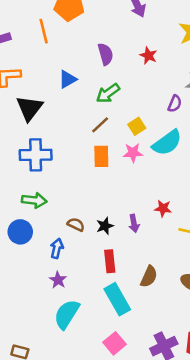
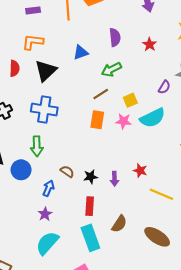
green arrow: (34, 200) -> (37, 146), turned 72

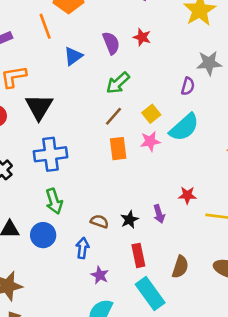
red star: (150, 44) -> (142, 37), moved
blue triangle: (81, 52) -> (73, 56), moved
purple star: (45, 214) -> (100, 275), moved

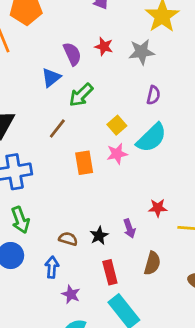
blue triangle: (73, 56) -> (51, 78), moved
gray star: (209, 63) -> (142, 52), moved
brown line: (113, 116) -> (57, 128), moved
brown semicircle: (180, 267) -> (152, 263), moved

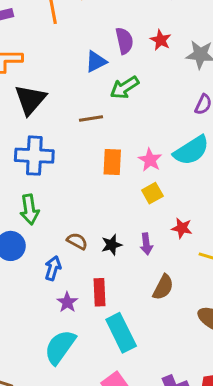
yellow square: (117, 125) -> (152, 193), moved
brown line: (57, 128) -> (91, 118), turned 30
pink star: (117, 154) -> (150, 160), turned 30
red rectangle: (110, 272) -> (100, 292), moved

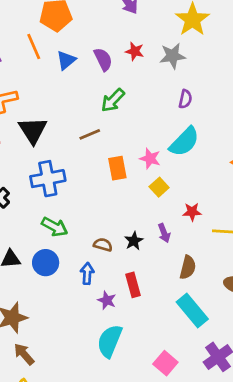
blue triangle: (96, 62) -> (66, 60), moved
green arrow: (29, 210) -> (55, 227), turned -40
cyan rectangle: (121, 333) -> (192, 311), moved

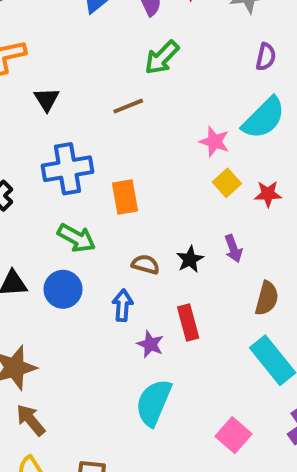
black triangle: (33, 130) -> (47, 99), size x0.6
orange rectangle: (117, 168) -> (125, 197), moved
red star: (192, 212) -> (268, 194), moved

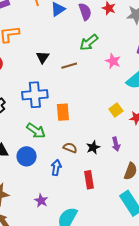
black triangle: (47, 99) -> (43, 57), moved
pink star: (214, 142) -> (113, 61), moved
purple star: (150, 344) -> (41, 201), moved

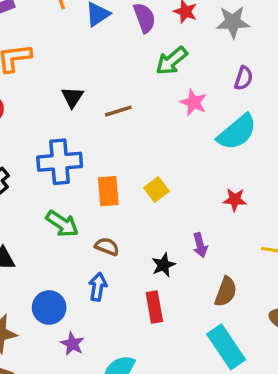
green arrow: (89, 42) -> (172, 61), moved
yellow square: (116, 110) -> (156, 190), moved
black star: (93, 147) -> (163, 265), moved
brown semicircle: (70, 148) -> (107, 246), moved
blue circle: (27, 156) -> (49, 307), moved

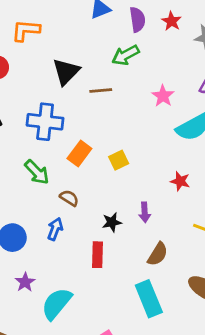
green arrow: (172, 61) -> (125, 55), moved
black triangle: (72, 97) -> (66, 72), size x1.5
orange rectangle: (108, 191) -> (79, 154), turned 30
purple star: (72, 344) -> (25, 282), moved

